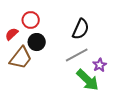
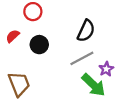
red circle: (31, 20) -> (33, 12), moved
brown trapezoid: (21, 58) -> (19, 84), moved, turned -60

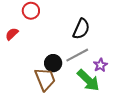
black circle: (39, 45) -> (53, 63), moved
brown trapezoid: (19, 84) -> (45, 79), moved

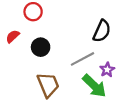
black semicircle: (81, 29) -> (102, 31), moved
black circle: (53, 63) -> (41, 47), moved

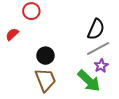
black circle: (41, 47) -> (45, 56), moved
gray line: (82, 59) -> (98, 48), moved

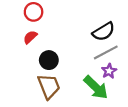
black semicircle: (96, 29) -> (104, 32), turned 35
red semicircle: (12, 34) -> (30, 37), moved

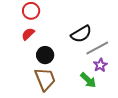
black semicircle: (104, 32) -> (81, 34), moved
green arrow: (96, 87) -> (88, 80), size x0.7

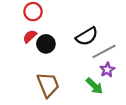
black circle: (45, 55) -> (46, 44), moved

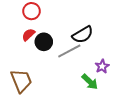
gray line: (104, 51) -> (69, 51), moved
brown trapezoid: (48, 85) -> (21, 81), moved

